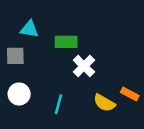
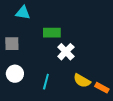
cyan triangle: (29, 29) -> (23, 13), moved
orange rectangle: (130, 94) -> (102, 88), moved

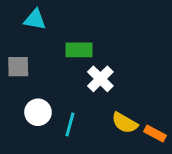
white circle: (15, 74) -> (38, 112), moved

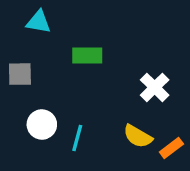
white cross: (100, 79) -> (155, 87), moved
orange rectangle: (155, 134) -> (171, 148), turned -65

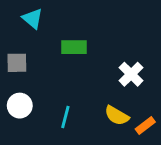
cyan triangle: (38, 22) -> (33, 19), turned 30
white circle: (42, 125) -> (20, 106), moved

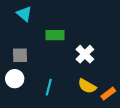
gray square: (17, 63) -> (20, 55), moved
white cross: (131, 74) -> (85, 54), moved

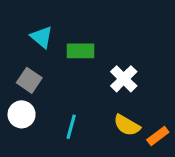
cyan triangle: (24, 14) -> (42, 37), moved
gray square: (20, 55) -> (29, 80), turned 35

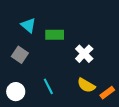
white circle: (22, 114) -> (16, 92), moved
cyan line: (71, 127) -> (48, 86), turned -42

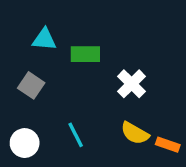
cyan triangle: (28, 25) -> (44, 39), turned -35
orange rectangle: (107, 93) -> (168, 145), turned 56

